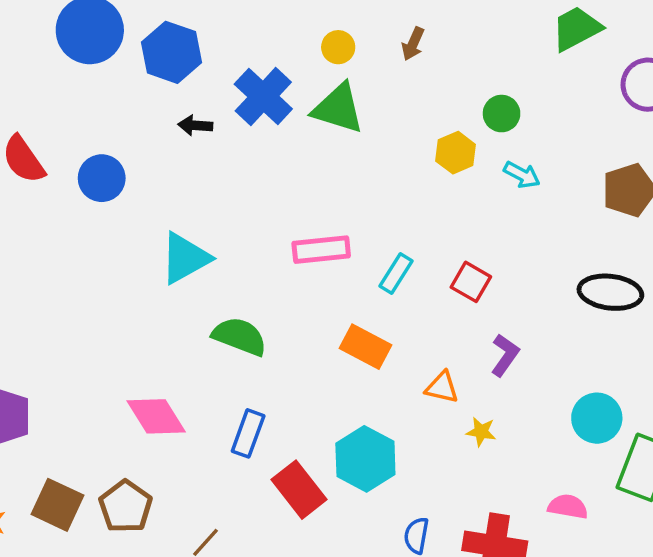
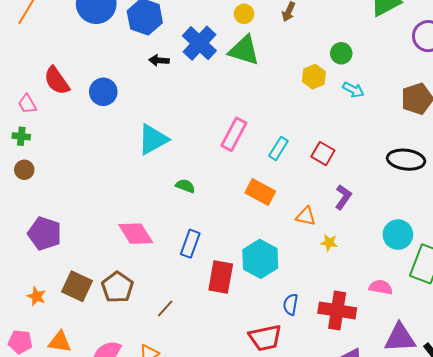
pink rectangle: (321, 250) -> (234, 134), turned -56
green semicircle: (240, 336) -> (185, 186), size x0.6
red rectangle: (299, 490) -> (221, 277), turned 48

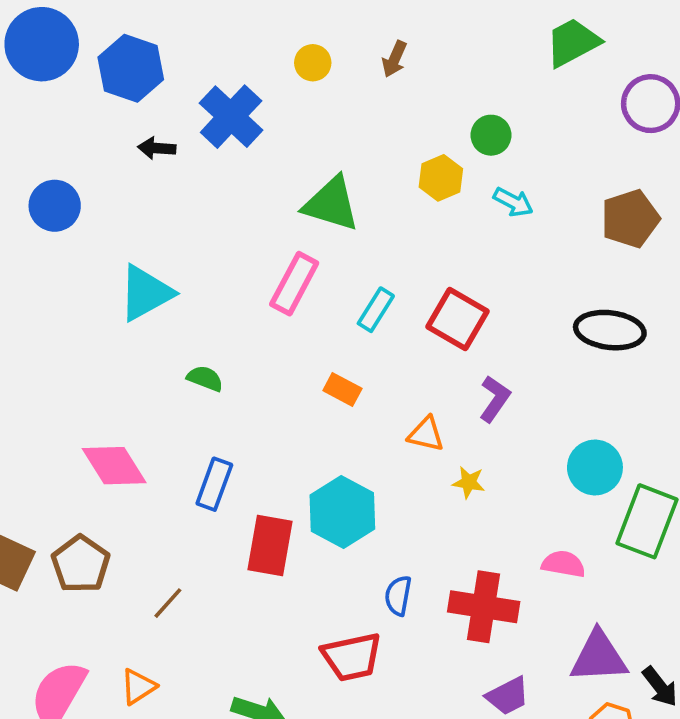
green triangle: (244, 50) -> (331, 204), moved
red square: (323, 154) -> (458, 319), size x1.4
orange rectangle: (260, 192) -> (342, 390), size x0.7

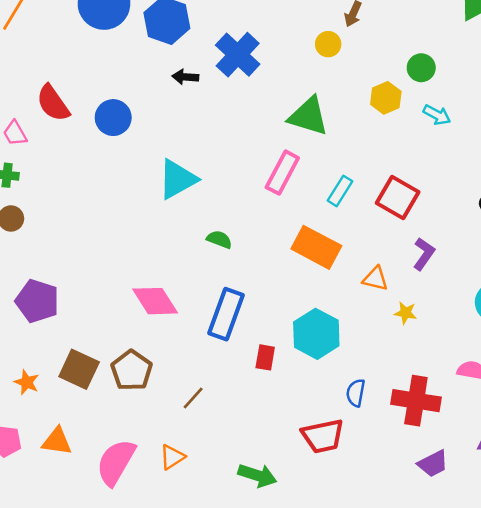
yellow circle: (313, 63) -> (328, 44), moved
orange rectangle: (342, 390) -> (316, 247), size x1.8
blue rectangle: (214, 484) -> (226, 314), size x1.4
red rectangle: (270, 545) -> (265, 357), size x0.6

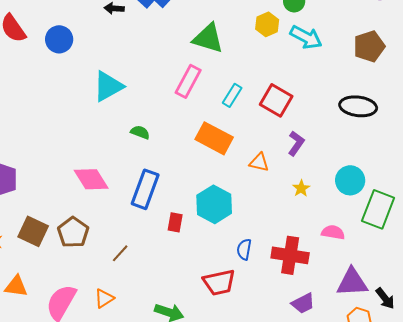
cyan arrow: (437, 115) -> (306, 37), size x1.5
yellow star: (405, 313) -> (301, 188), moved, turned 30

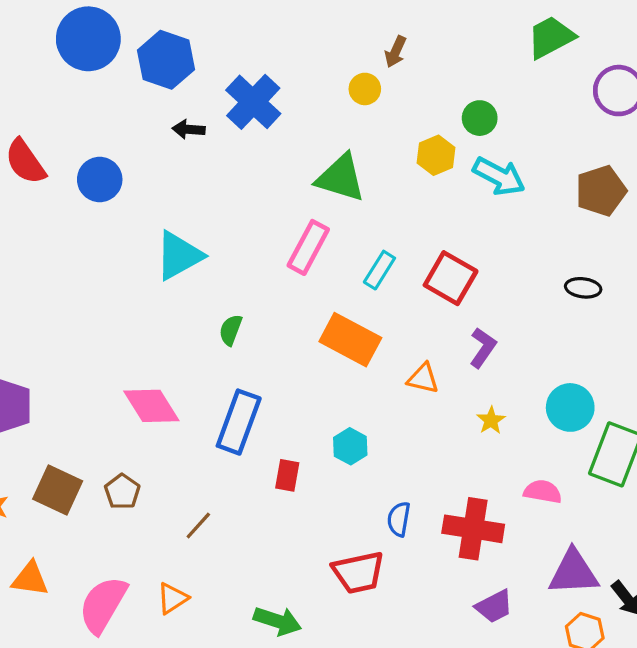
black ellipse: (358, 106) -> (583, 288), size x0.6
green semicircle: (140, 132) -> (231, 330), turned -90
cyan hexagon: (214, 204) -> (350, 446), size x0.6
brown pentagon: (73, 232) -> (122, 492), size x0.7

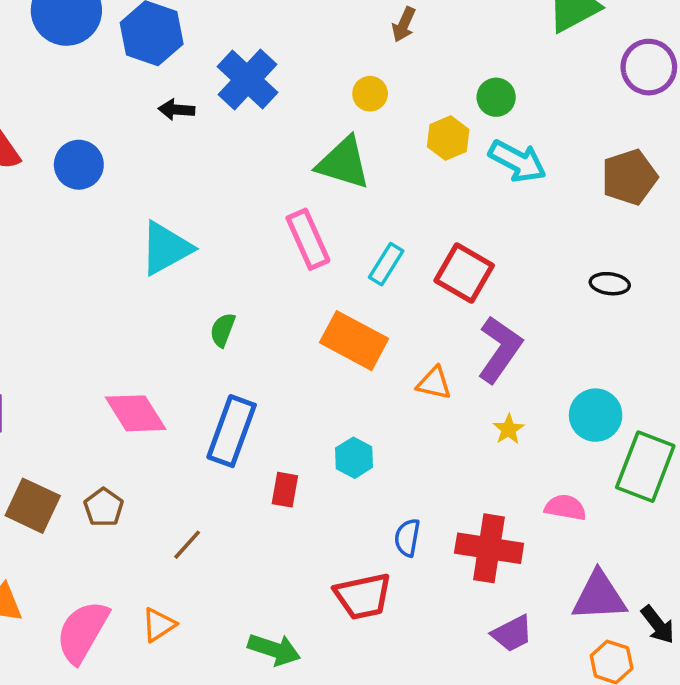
yellow circle: (365, 89) -> (370, 94), moved
pink rectangle: (308, 247) -> (308, 239), turned -52
purple L-shape: (483, 348) -> (500, 349), size x1.5

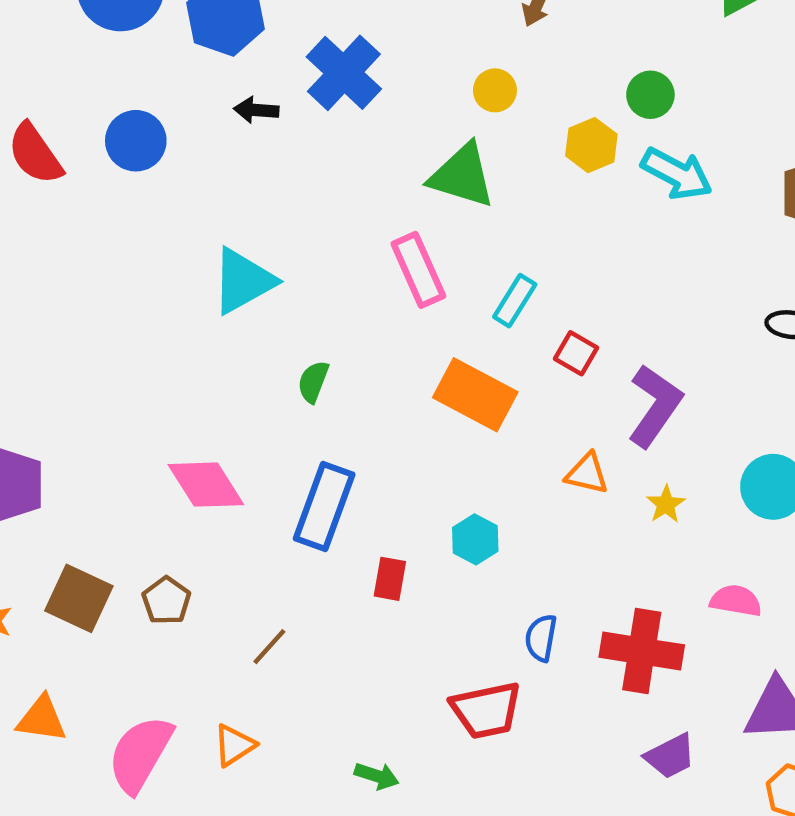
blue circle: (79, 165) -> (136, 141), moved
red square: (464, 273) -> (576, 353), moved, size x0.6
orange triangle: (434, 383) -> (587, 474), moved
green arrow: (274, 650) -> (377, 776), size x0.7

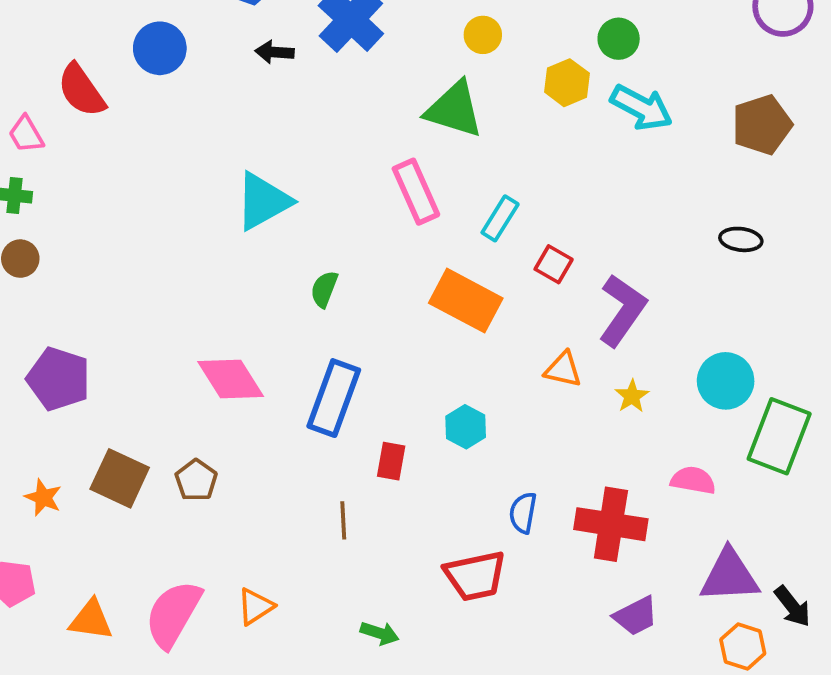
blue circle: (136, 141) -> (160, 48), moved
brown line: (269, 647) -> (343, 520), moved, turned -45
orange triangle: (42, 719) -> (91, 620), moved

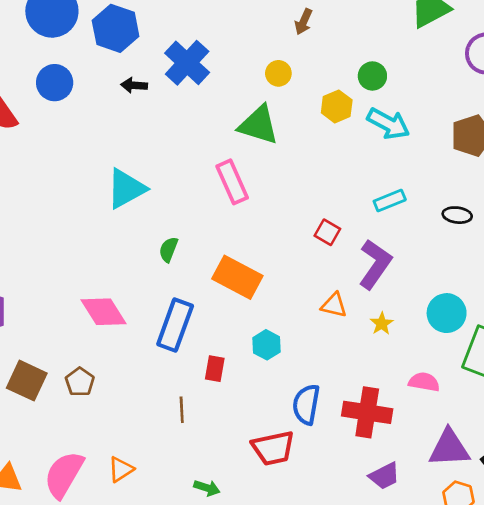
cyan rectangle: (500, 218) -> (390, 200), moved, turned 36
orange rectangle: (466, 301) -> (237, 277), moved
blue semicircle: (523, 513) -> (306, 404), size x1.4

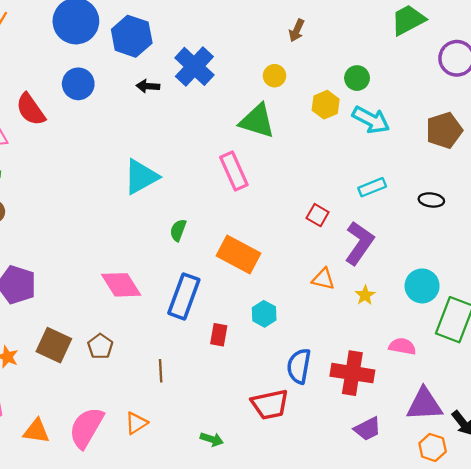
brown line: (182, 410) -> (161, 371), moved

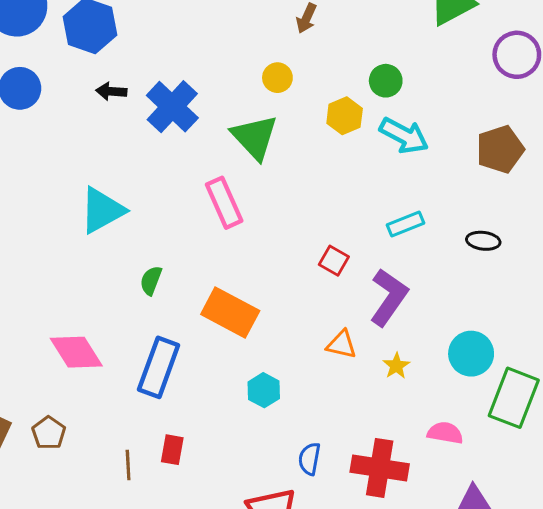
blue cross: (194, 66) -> (172, 107), moved
green triangle: (257, 121) -> (255, 137), turned 30
red rectangle: (219, 335) -> (172, 450), moved
blue semicircle: (299, 366) -> (309, 459), size x0.7

